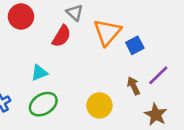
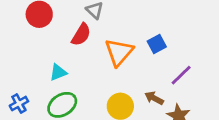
orange triangle: (107, 32) -> (119, 52), moved
brown arrow: (133, 86) -> (154, 98), moved, turned -36

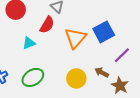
blue square: (157, 44) -> (104, 32), size x1.5
cyan triangle: (58, 72) -> (29, 43), moved

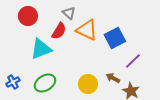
orange triangle: (75, 38) -> (87, 30), moved, turned -45
cyan triangle: (29, 43) -> (41, 49), size x1.6

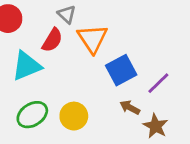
orange triangle: (87, 30) -> (92, 39), turned 30
blue square: (115, 38) -> (121, 70), moved
yellow circle: (88, 84) -> (74, 116), moved

